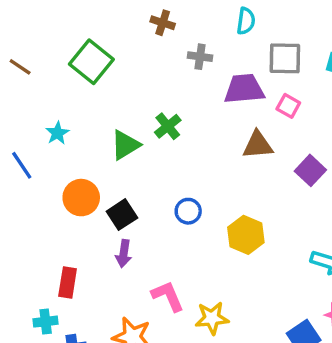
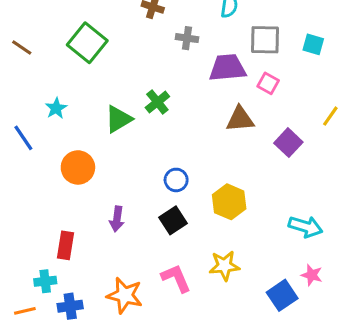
black square: (122, 215) -> (173, 220), moved
pink L-shape: (168, 296) -> (176, 278), moved
yellow star: (212, 318) -> (224, 266), moved

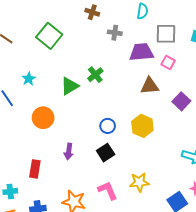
yellow hexagon: (229, 202) -> (142, 126), moved
cyan cross: (45, 281) -> (10, 191), moved

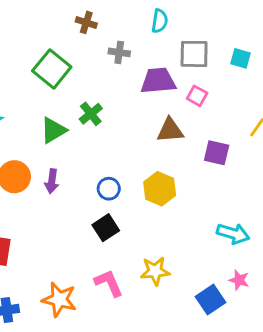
green square: (49, 36) -> (52, 69), moved
purple square: (181, 101) -> (217, 153), turned -30
purple arrow: (69, 152) -> (52, 181), moved

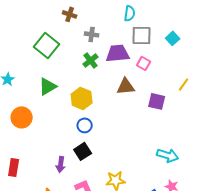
cyan semicircle: (160, 21) -> (130, 13), moved
cyan square: (241, 58) -> (173, 38), turned 32
green cross: (91, 114) -> (91, 60), moved
purple arrow: (52, 181) -> (61, 164), moved
yellow hexagon: (160, 189) -> (82, 98), moved

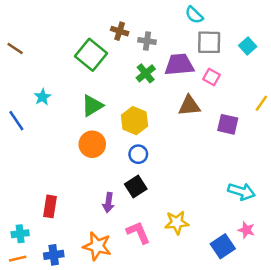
cyan semicircle: (130, 13) -> (194, 15), turned 126
brown cross: (70, 14) -> (120, 31), moved
orange circle: (22, 117) -> (92, 144), moved

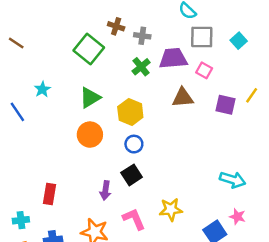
purple square: (228, 124) -> (226, 105), moved

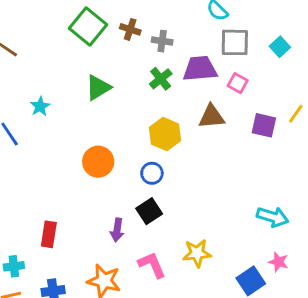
green square: (89, 49) -> (88, 26), moved
green triangle: (90, 98) -> (98, 88), moved
yellow hexagon: (130, 112) -> (165, 134), moved

